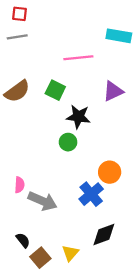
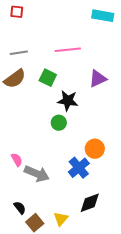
cyan rectangle: (119, 36) -> (103, 16), moved
gray line: (17, 37) -> (19, 53), moved
pink semicircle: (19, 185) -> (17, 160), turned -32

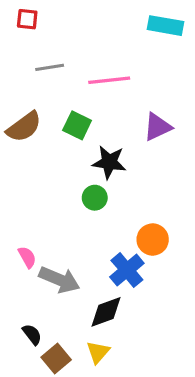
gray line: (19, 53) -> (50, 67), moved
black diamond: (90, 203) -> (106, 312), moved

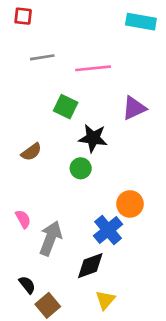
brown semicircle: (24, 127) -> (31, 152), moved, size x0.7
gray arrow: (59, 280) -> (50, 238), turned -92
yellow triangle: (98, 352) -> (105, 300), moved

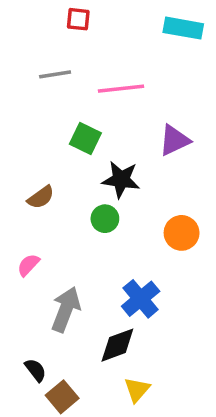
red square: (23, 16) -> (78, 19), moved
orange circle: (130, 204) -> (182, 233), moved
pink semicircle: (23, 219) -> (28, 265), moved, turned -108

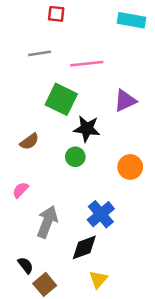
green square: (85, 139) -> (61, 99), size x1.4

